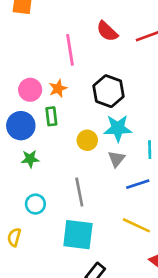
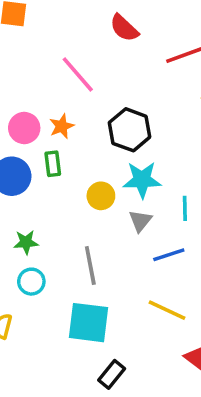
red semicircle: (107, 31) -> (124, 28), moved
pink line: (70, 50) -> (78, 74), turned -32
green star: (30, 159) -> (26, 242), moved

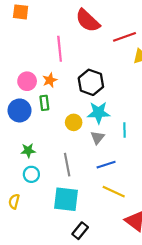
red semicircle: (124, 28) -> (88, 21), size x1.4
pink line: (78, 74) -> (60, 49), turned 35
blue line: (169, 255) -> (106, 165), moved

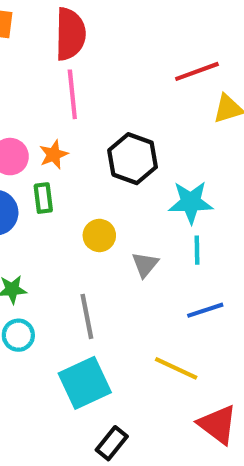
red semicircle: (88, 21) -> (70, 34), moved, turned -132
cyan star: (99, 113) -> (191, 202), moved
blue line: (106, 165) -> (205, 310), moved
cyan square: (66, 199) -> (85, 383), turned -32

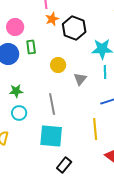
orange star: (54, 154) -> (52, 19), moved
yellow line: (176, 368) -> (95, 129), turned 60
cyan square: (85, 383) -> (51, 136), turned 30

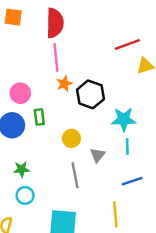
gray line: (52, 104) -> (75, 175), moved

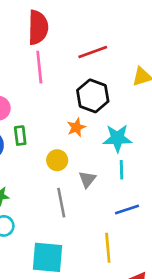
red line: (127, 44) -> (93, 52), moved
orange star: (64, 84) -> (76, 127), moved
black hexagon: (90, 94) -> (93, 96), moved

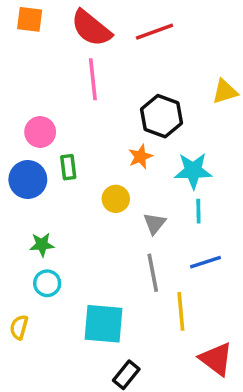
red semicircle: (38, 27) -> (91, 28), turned 128
red line: (93, 52) -> (154, 32), moved
gray line: (61, 203) -> (153, 273), moved

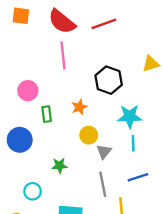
orange star: (140, 157) -> (79, 107), moved
blue circle: (28, 179) -> (20, 140), moved
yellow circle: (116, 199) -> (89, 135), moved
green star: (42, 245) -> (59, 166), moved

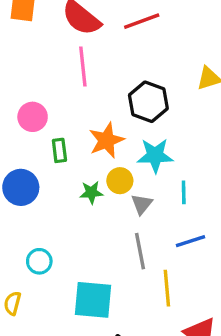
orange star: (79, 107) -> (106, 140), size x1.5
cyan star: (130, 116) -> (155, 155), moved
green star: (59, 166) -> (91, 192), moved

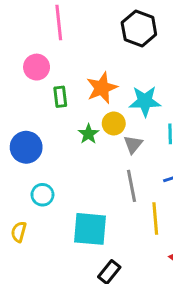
pink line: (83, 66) -> (59, 23), moved
black hexagon: (148, 102) -> (139, 28), moved
blue circle: (21, 187) -> (26, 147), moved
green star: (91, 192) -> (88, 134), turned -30

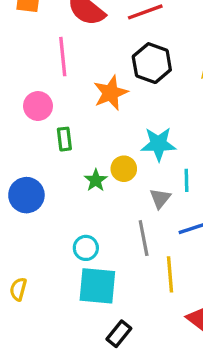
orange star: (102, 88) -> (111, 93), moved
gray triangle: (133, 144) -> (160, 198), moved
cyan circle: (42, 195) -> (86, 248), moved

